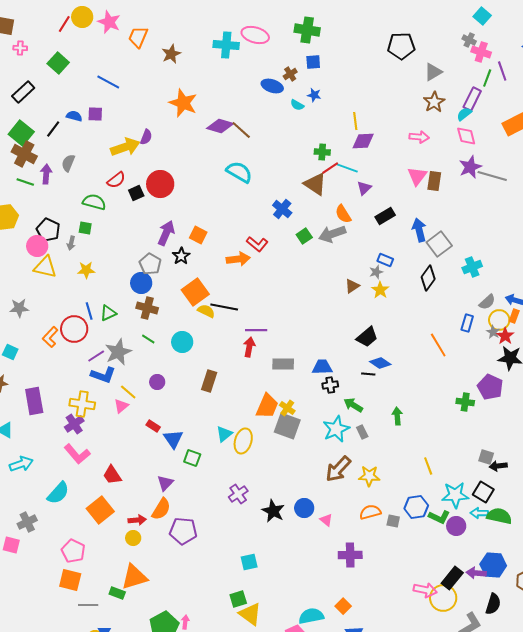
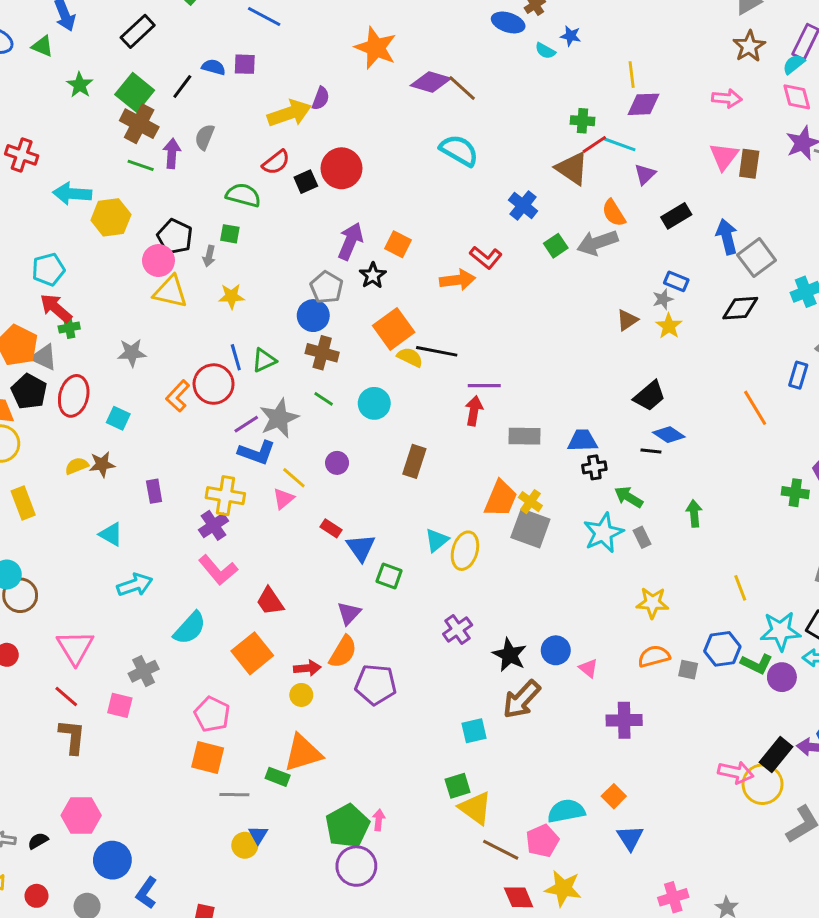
black diamond: (428, 278) -> (740, 308), turned 50
purple rectangle: (34, 401) -> (154, 491), size x0.6
brown arrow: (338, 469) -> (522, 699), moved

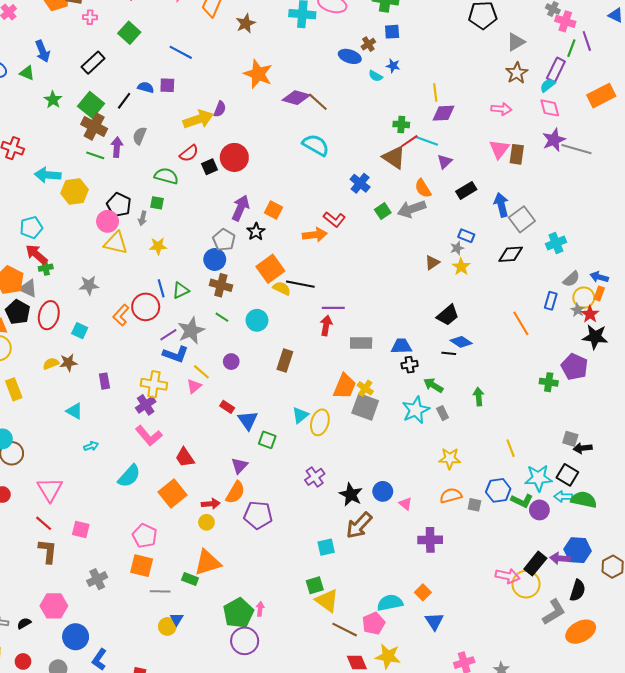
cyan arrow: (135, 585) -> (91, 446), size x0.6
gray cross: (144, 671) -> (97, 579), moved

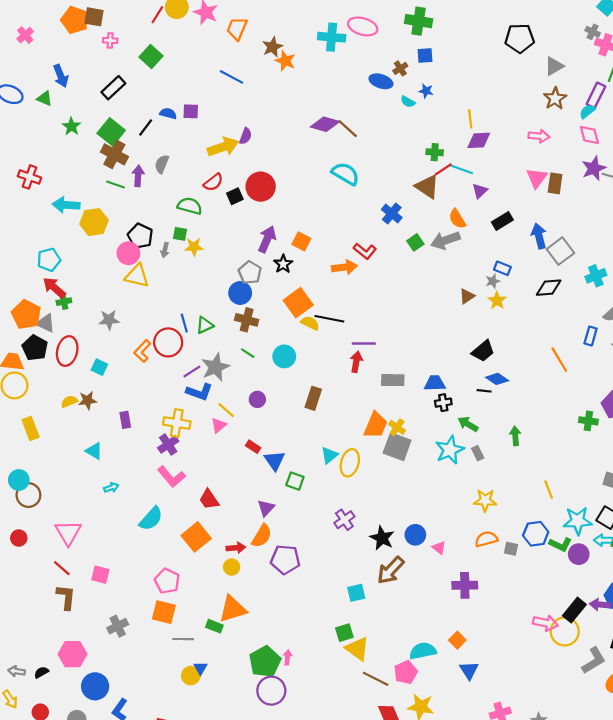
blue line: (181, 52) -> (232, 77), moved
orange star: (258, 74) -> (285, 61), moved, size x0.7
yellow star: (158, 246) -> (194, 247), moved

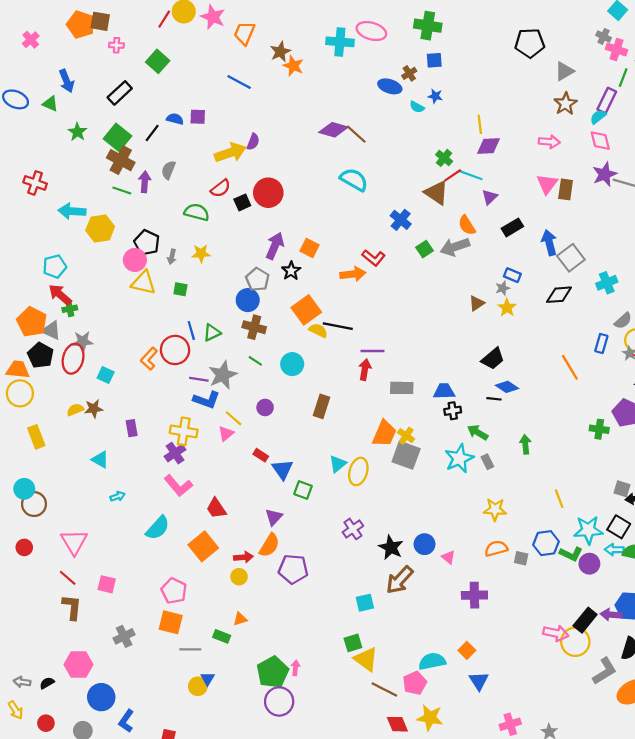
green cross: (435, 152) -> (444, 158), turned 35
green square: (180, 234) -> (180, 289), moved
gray star: (109, 320) -> (83, 341), moved
purple line: (192, 371) -> (199, 379), turned 42
orange triangle: (233, 609) -> (240, 619), size x0.5

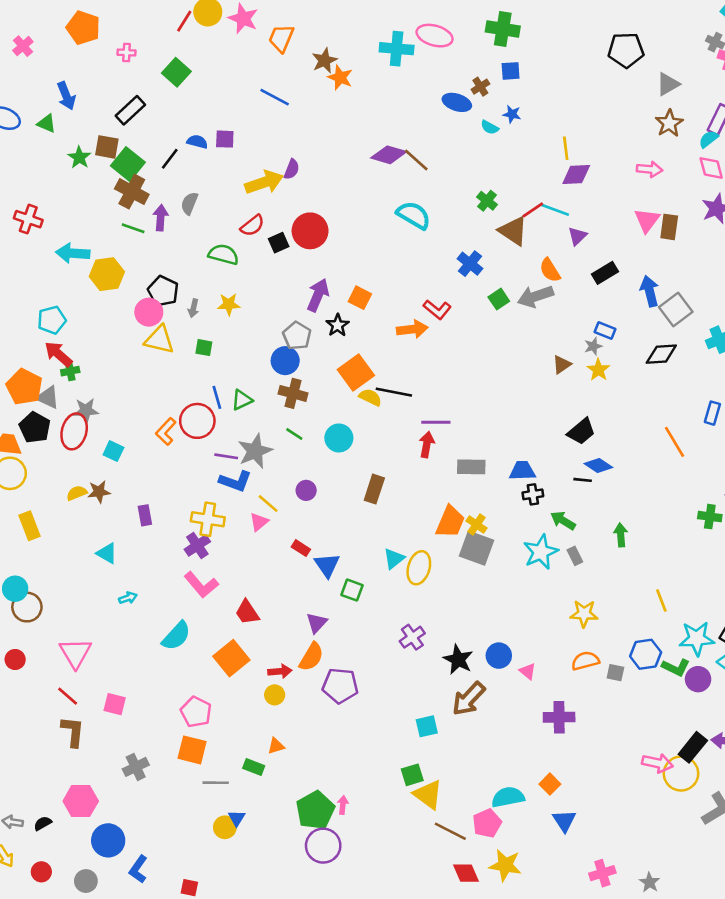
brown square: (100, 21) -> (107, 147), moved
green cross: (444, 158) -> (487, 201), moved

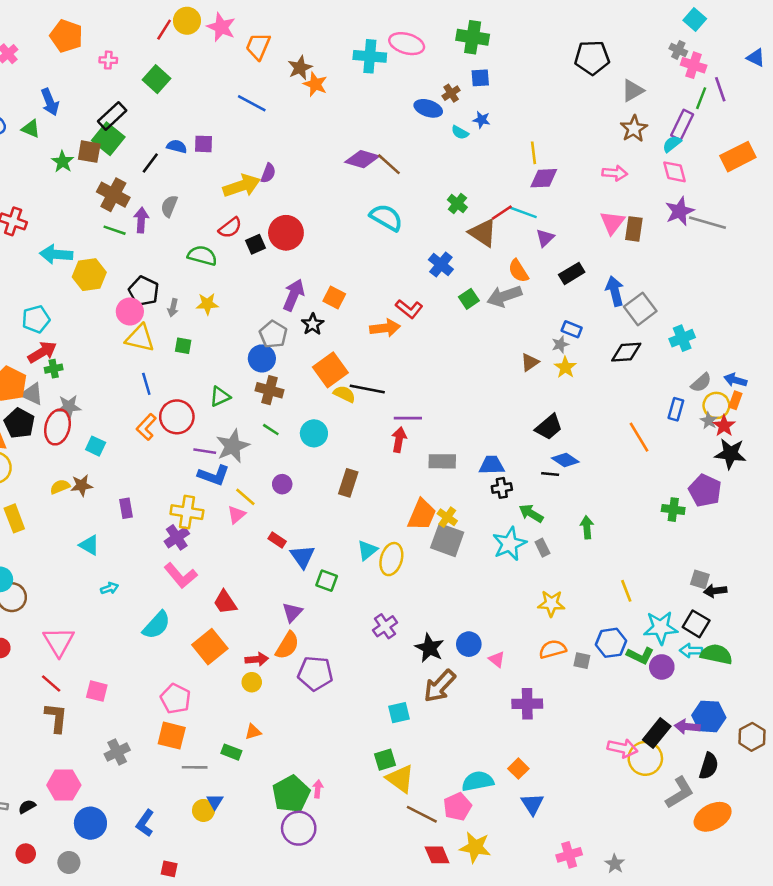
green square: (128, 164) -> (108, 139), moved
red arrow: (58, 354) -> (42, 352), turned 108
blue line: (217, 397) -> (146, 384), moved
blue L-shape: (138, 869) -> (145, 823), moved

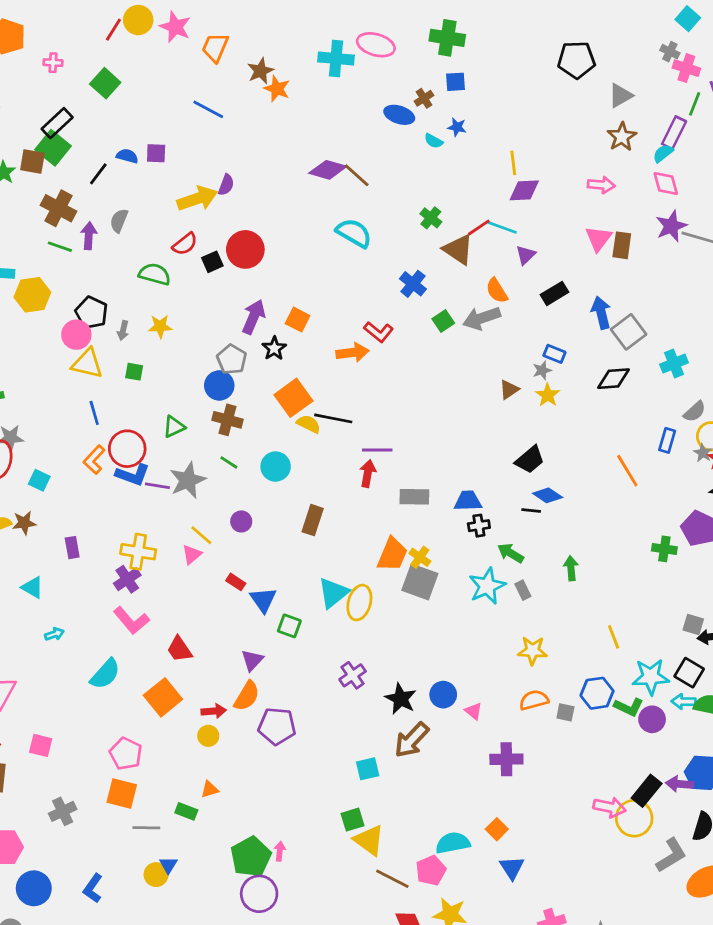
blue L-shape: (214, 475) -> (133, 475), moved
cyan triangle: (367, 550) -> (333, 593), size x1.4

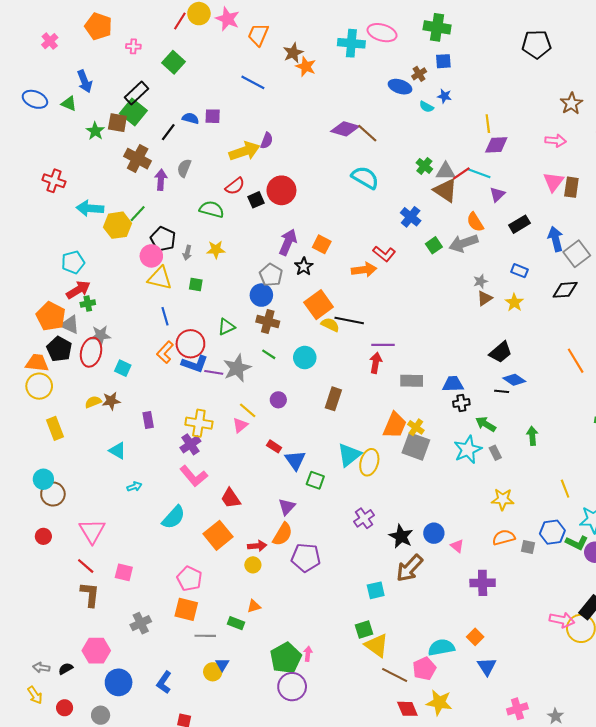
gray triangle: (620, 96) -> (446, 171), moved, turned 30
green line: (60, 247) -> (138, 214), moved, turned -66
gray star: (542, 370) -> (480, 281), moved

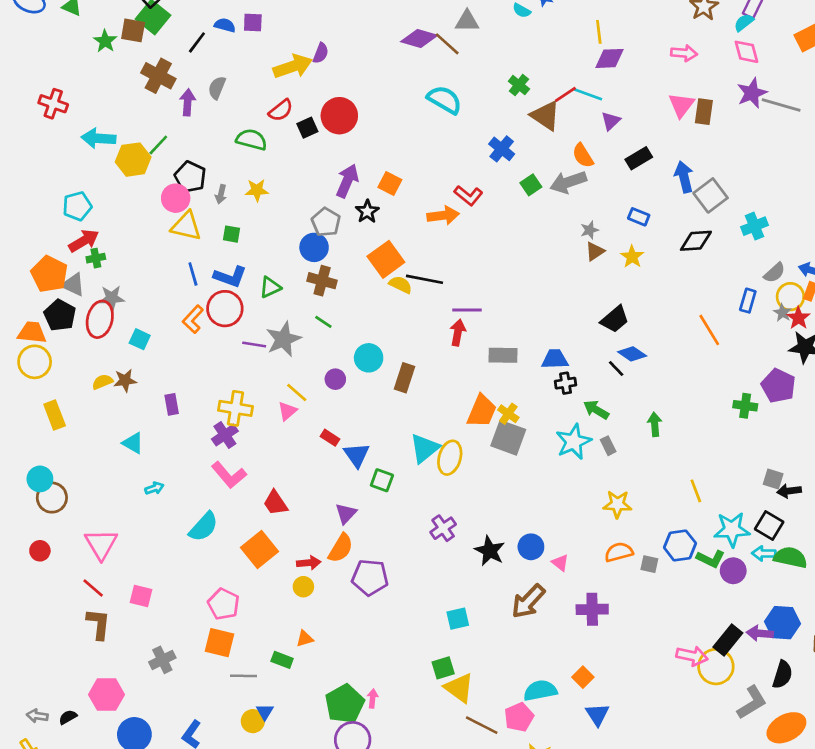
gray triangle: (446, 171) -> (467, 21), moved
cyan circle: (305, 358) -> (369, 358), moved
blue L-shape: (195, 364) -> (230, 277), moved
black line: (502, 391) -> (616, 368), turned 40
brown arrow: (410, 568) -> (528, 601), moved

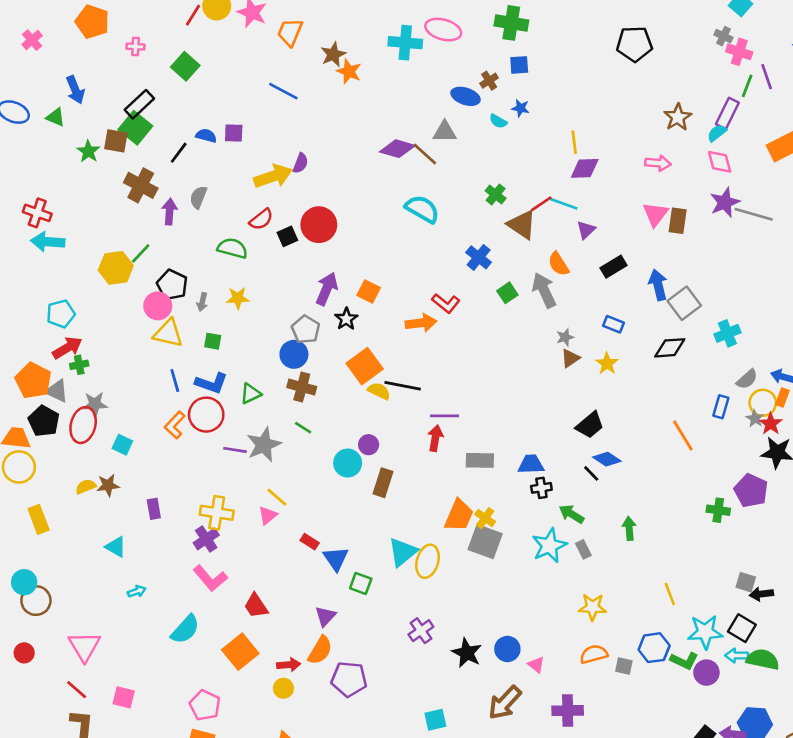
cyan arrow: (98, 138) -> (48, 242), moved
gray arrow: (568, 182) -> (544, 290), turned 84
purple circle: (335, 379) -> (369, 445), moved

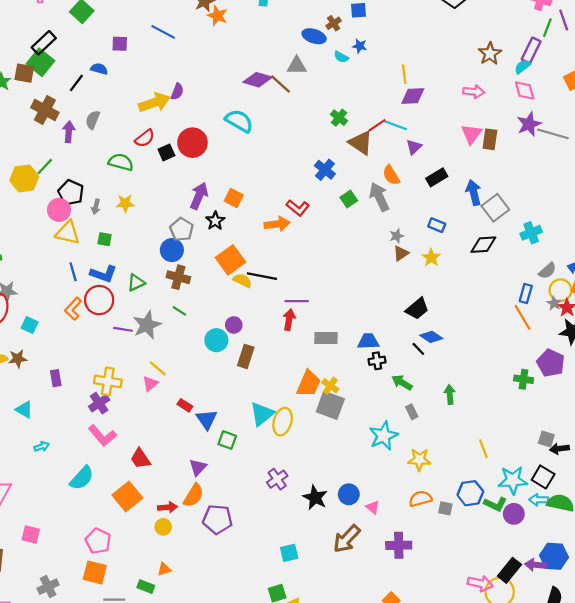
purple square: (234, 133) -> (120, 44), moved
cyan semicircle: (422, 209) -> (239, 121), moved
orange line: (683, 436) -> (522, 317), moved
cyan star: (549, 546) -> (384, 436), moved

